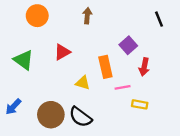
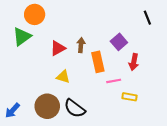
brown arrow: (87, 16) -> (81, 45), moved
green triangle: (24, 60) -> (22, 37), moved, turned 48
yellow triangle: (83, 83) -> (63, 77), moved
blue arrow: (13, 107) -> (12, 110), moved

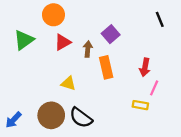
orange circle: (35, 14) -> (53, 15), moved
purple square: (119, 42) -> (111, 34), moved
red triangle: (58, 48) -> (63, 42), moved
pink line: (114, 81) -> (154, 88), moved, turned -56

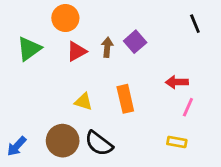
brown arrow: (88, 49) -> (107, 47), moved
orange rectangle: (106, 67) -> (125, 99), moved
red arrow: (145, 67) -> (177, 82), turned 78
yellow rectangle: (140, 105) -> (177, 142), moved

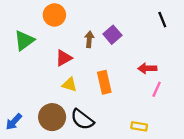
red triangle: (77, 51) -> (64, 58), moved
yellow rectangle: (177, 142) -> (139, 126), moved

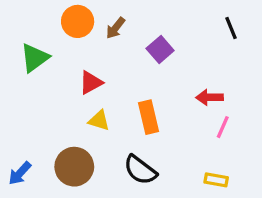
brown arrow: (89, 39) -> (116, 28), moved, turned -147
black semicircle: (82, 119) -> (140, 170), moved
yellow rectangle: (139, 126) -> (216, 180), moved

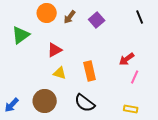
purple square: (160, 49) -> (97, 20), moved
red arrow: (210, 97) -> (127, 59), turned -35

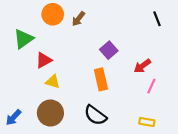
purple square: (97, 20) -> (109, 50), moved
red triangle: (55, 50) -> (44, 60), moved
yellow triangle: (60, 73) -> (53, 82), moved

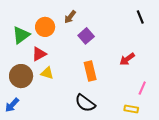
orange circle: (53, 14) -> (45, 27), moved
purple square: (109, 50) -> (86, 36), moved
pink line: (151, 86) -> (142, 88), moved
brown circle: (50, 113) -> (21, 76), moved

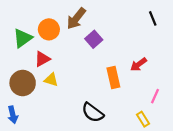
brown arrow: (70, 17) -> (76, 18), size x1.5
orange rectangle: (90, 71) -> (113, 78), moved
blue arrow: (12, 105) -> (13, 115), turned -56
yellow rectangle: (131, 109) -> (143, 119), turned 48

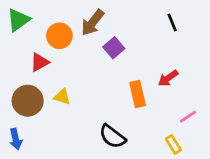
black line: (153, 18) -> (172, 23), moved
green triangle: (23, 38) -> (18, 20), moved
red triangle: (42, 59) -> (40, 62), moved
pink line: (155, 96) -> (188, 117), turned 32

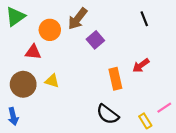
red triangle: (40, 62) -> (33, 52), turned 35
pink line: (188, 117) -> (164, 108), moved
black semicircle: (112, 136) -> (108, 114), moved

